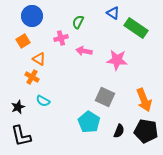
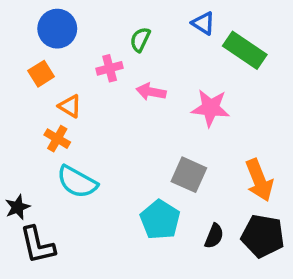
cyan semicircle: (43, 101) -> (77, 182), size x1.6
black star: (18, 107) -> (18, 207), moved

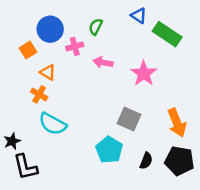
blue circle: (57, 29) -> (50, 29), moved
pink star: (210, 108) -> (144, 73), turned 30

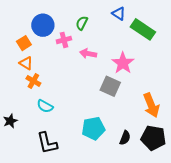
orange triangle: (48, 72) -> (26, 63), moved
gray square: (129, 119) -> (110, 86), moved
cyan semicircle: (53, 124) -> (45, 106), size x0.7
cyan pentagon: (109, 150) -> (93, 128), turned 30
black L-shape: (26, 167) -> (47, 143), moved

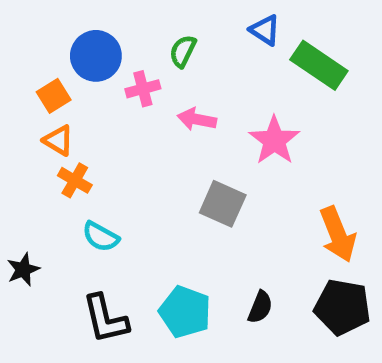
gray square: (110, 86) -> (223, 204), moved
cyan pentagon: (93, 128) -> (185, 312), moved, turned 30
black semicircle: (125, 138) -> (260, 307), moved

